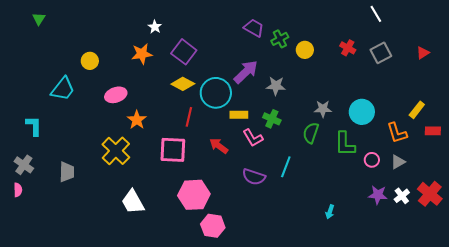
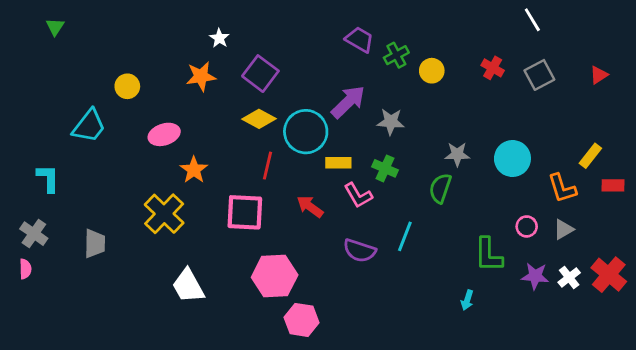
green L-shape: (345, 144) -> (488, 255), moved

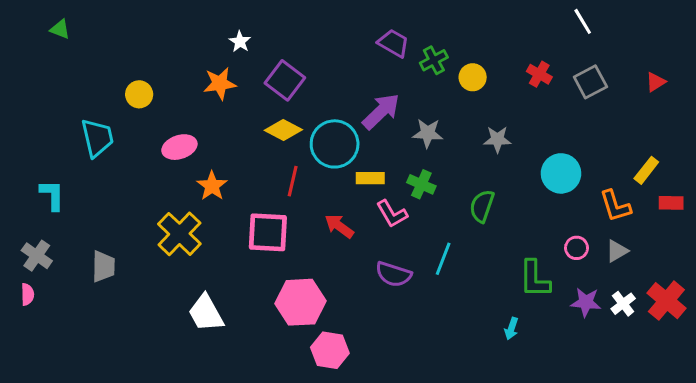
green triangle: (55, 27) -> (60, 29), turned -42
cyan trapezoid: (89, 126) -> (97, 138), turned -51
gray star: (457, 154) -> (497, 139), moved

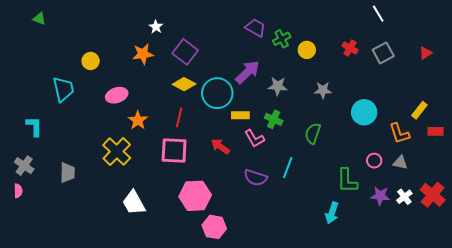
red line: (293, 181) -> (179, 117), moved
gray triangle: (617, 251) -> (400, 163), turned 42
cyan arrow: (511, 329) -> (332, 213), size x1.5

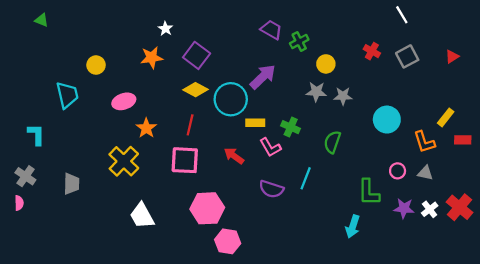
yellow circle: (307, 50) -> (326, 64), moved
gray star: (278, 86) -> (316, 92), moved

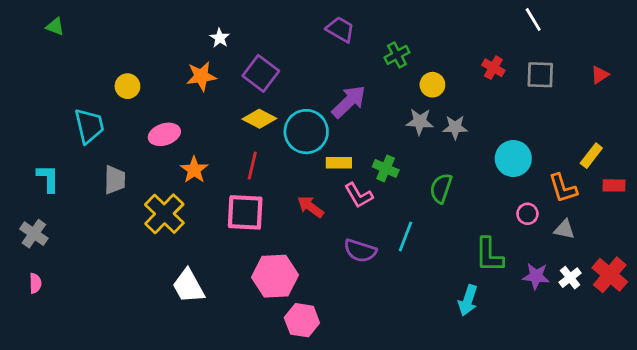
purple trapezoid: (271, 30) -> (340, 29), moved
gray square: (407, 56) -> (540, 75), turned 30
pink circle: (398, 171) -> (527, 214), moved
gray trapezoid: (71, 184) -> (115, 180), moved
pink semicircle: (19, 203) -> (35, 283), moved

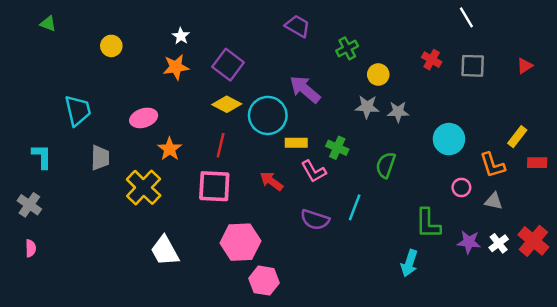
white star: (220, 38) -> (181, 36), moved
yellow circle: (127, 86) -> (111, 46), moved
purple arrow: (349, 102) -> (305, 89), turned -96

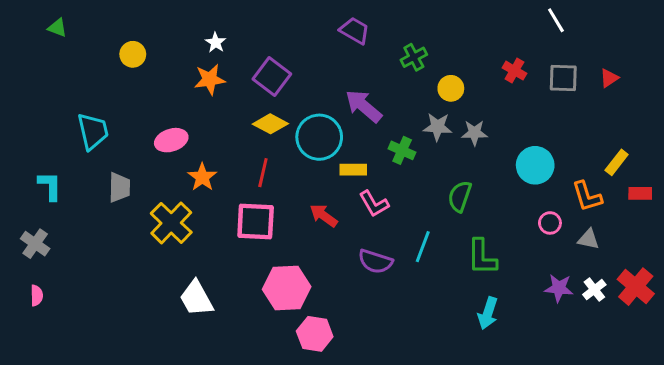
red triangle: (525, 66) -> (609, 78), moved
green cross: (337, 148) -> (402, 150), moved
green L-shape: (428, 223) -> (482, 257), moved

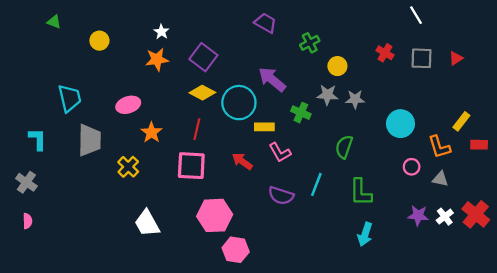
green triangle: (57, 28) -> (54, 22), moved
gray trapezoid: (119, 187) -> (89, 140), size x1.4
yellow cross: (171, 223) -> (128, 167), size x0.7

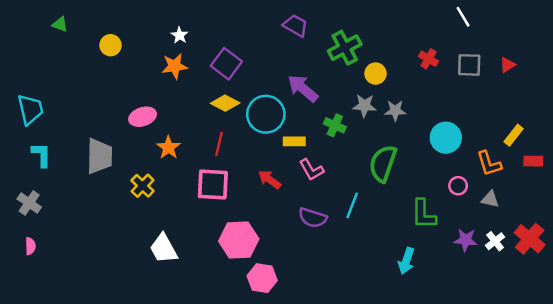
green cross: (310, 43) -> (345, 48), size x1.5
cyan trapezoid: (70, 98) -> (30, 109), moved
green semicircle: (344, 147) -> (383, 164), size x1.4
green L-shape: (361, 192) -> (424, 214), moved

